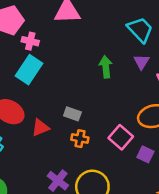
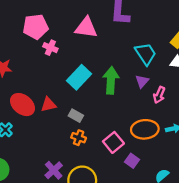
green arrow: (106, 67) -> (111, 80), size x1.4
cyan rectangle: (29, 70) -> (79, 77), moved
red triangle: (40, 128) -> (48, 105), moved

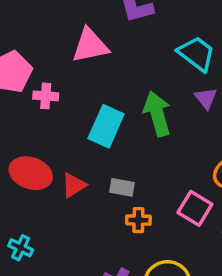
red ellipse: (23, 105) -> (31, 173), moved

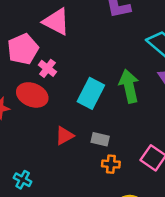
pink triangle: (90, 46) -> (56, 22), moved, turned 36
pink cross: (46, 96) -> (47, 68), turned 30
red ellipse: (31, 173) -> (32, 95), moved

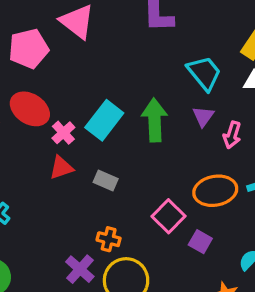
pink cross: (47, 68) -> (63, 133), moved
orange cross: (111, 164) -> (109, 239), moved

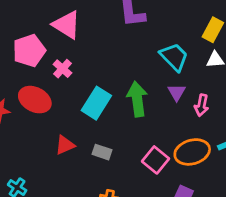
pink cross: (63, 133) -> (62, 69), moved
pink square: (169, 216) -> (156, 160), moved

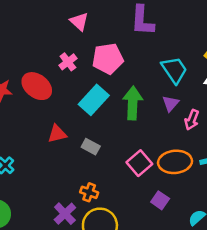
pink triangle: (67, 25) -> (79, 22), size x0.7
pink pentagon: (29, 51) -> (108, 59), moved

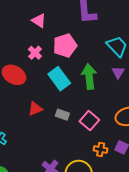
cyan rectangle: (94, 100) -> (59, 79), turned -70
pink square: (139, 163) -> (89, 121), moved
orange cross: (89, 192) -> (101, 149), moved

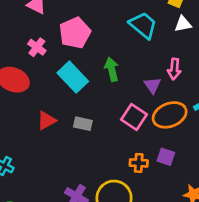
purple triangle: (118, 72) -> (152, 85), moved
green arrow: (89, 76) -> (112, 69), size x0.7
pink square: (89, 121) -> (134, 117), moved

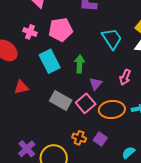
pink cross: (37, 47) -> (30, 32), turned -32
purple triangle: (152, 85) -> (96, 84), moved
gray rectangle: (83, 124) -> (61, 100), moved, size x1.5

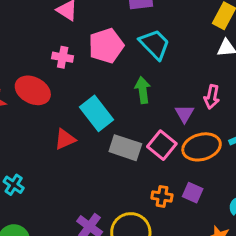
cyan trapezoid: (112, 39) -> (155, 44), moved
cyan rectangle: (50, 61) -> (96, 113), moved
purple triangle: (96, 84) -> (184, 114), moved

